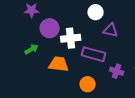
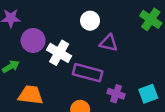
white cross: (71, 38) -> (59, 53), turned 36
orange trapezoid: (59, 64) -> (31, 95), moved

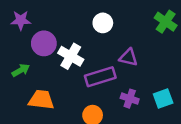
purple triangle: (109, 43) -> (128, 58), moved
purple rectangle: (88, 73) -> (100, 77), turned -32

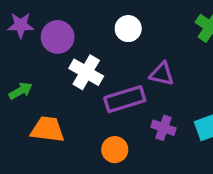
purple circle: (44, 43) -> (58, 37), moved

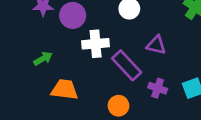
white cross: (86, 72) -> (96, 44), turned -35
purple rectangle: (125, 99) -> (127, 65), turned 64

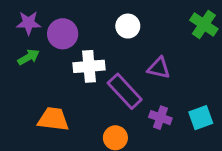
green arrow: (43, 59) -> (29, 57), moved

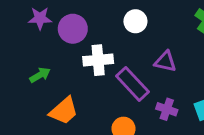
green arrow: (29, 57) -> (40, 75), moved
orange trapezoid: (53, 119) -> (64, 111), turned 132

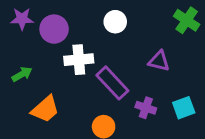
purple triangle: (165, 62) -> (159, 61), moved

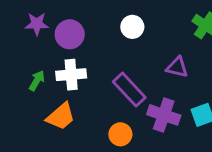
white cross: (79, 60) -> (71, 75), moved
green arrow: (22, 74) -> (37, 81), turned -30
purple cross: (146, 108) -> (164, 115), size x1.5

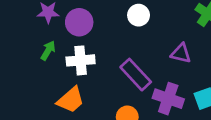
green arrow: (37, 81) -> (48, 51), moved

